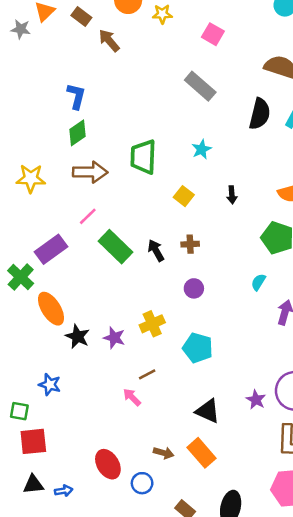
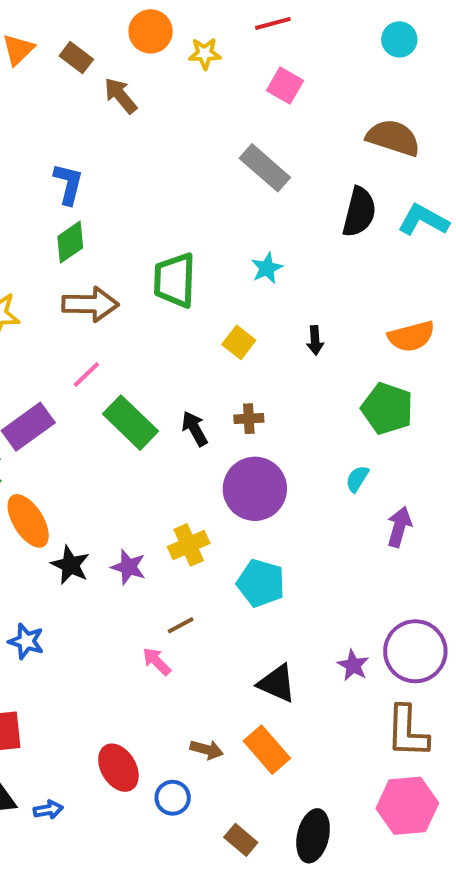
purple circle: (194, 288) -> (255, 489), size x2.0

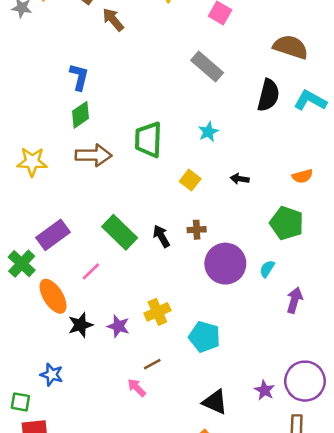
orange semicircle: (411, 336) -> (302, 176), size x0.7
black arrow: (315, 340) -> (240, 179), turned 102
pink line: (86, 374) -> (91, 271), moved
purple circle: (255, 489) -> (225, 264), moved
black star: (70, 565) -> (80, 325), turned 30

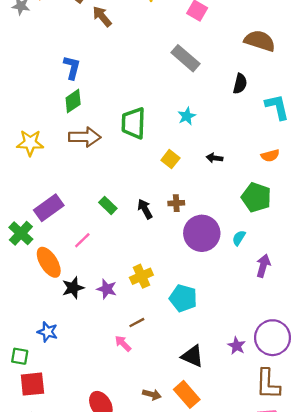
black semicircle: (268, 95) -> (240, 84), size x0.7
cyan L-shape: (310, 100) -> (277, 107), moved, turned 48
green rectangle: (120, 232) -> (108, 205), size x0.6

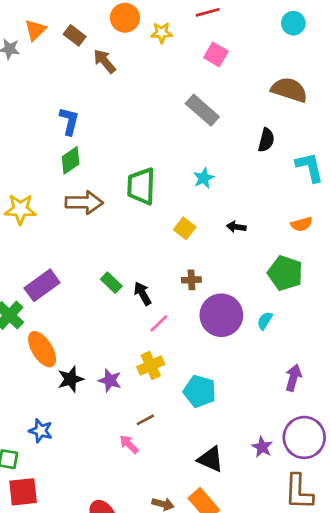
black arrow: (145, 209) -> (143, 294), moved
pink line: (82, 240) -> (159, 323), moved
purple arrow: (263, 266) -> (293, 378), moved

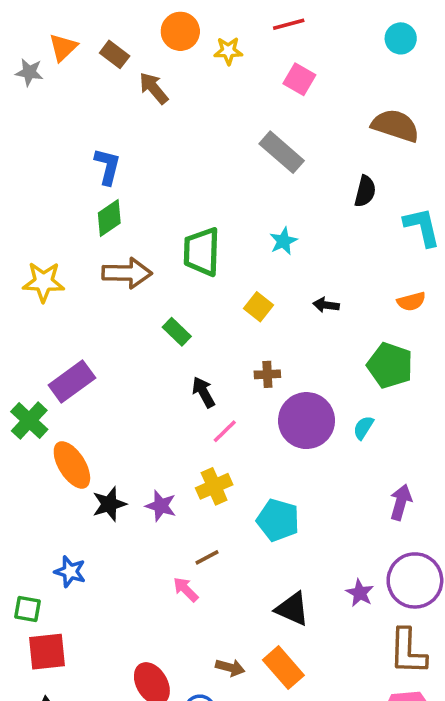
green rectangle: (111, 283) -> (177, 332), moved

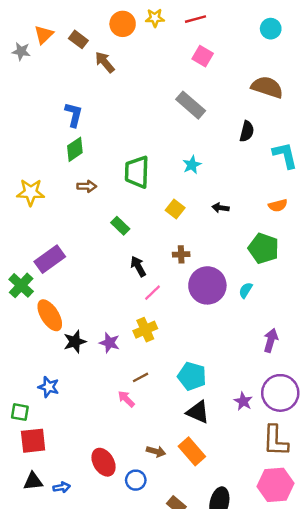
yellow star: (228, 51) -> (155, 18), moved
brown arrow: (127, 273) -> (87, 186), size x0.6
cyan pentagon: (278, 520) -> (192, 376), moved

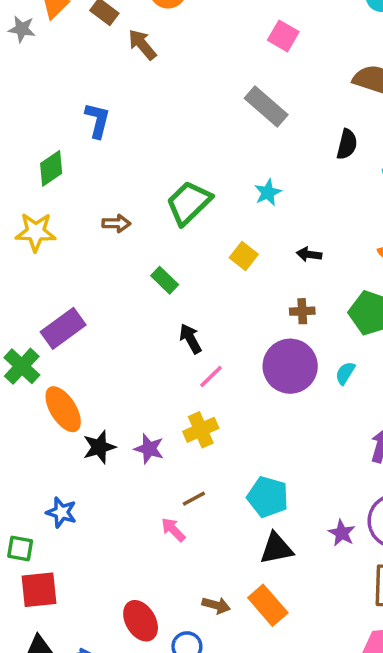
green diamond: (75, 149) -> (51, 168), moved
green trapezoid: (137, 172) -> (189, 203), turned 44
brown cross: (181, 254) -> (302, 311), moved
black triangle: (198, 412) -> (276, 549), turned -35

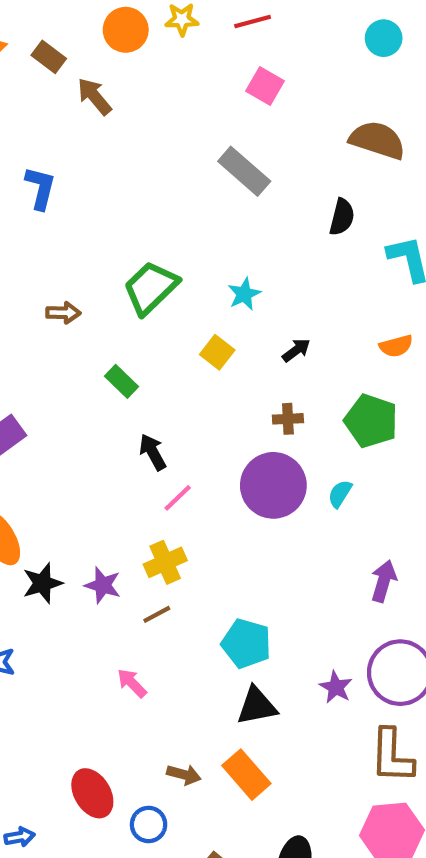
cyan star: (268, 192) -> (244, 294), moved
black arrow: (309, 254) -> (296, 350), turned 135
brown line: (194, 499) -> (157, 614), moved

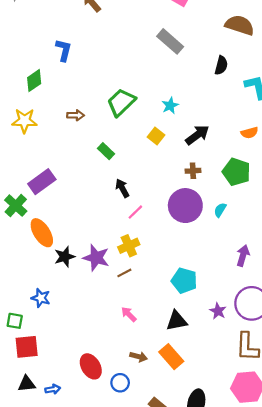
black arrow: (296, 350) -> (197, 135), size x1.6
purple star: (103, 585) -> (96, 258), size x1.4
cyan pentagon: (246, 643) -> (184, 281), moved
pink arrow: (132, 683) -> (129, 314), moved

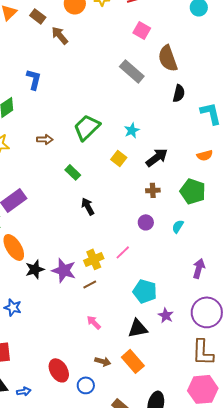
brown semicircle: (240, 25) -> (168, 58), moved, turned -128
purple circle: (185, 206) -> (146, 222), size x0.5
pink line: (135, 212) -> (123, 252), moved
purple star: (218, 311) -> (166, 315), moved

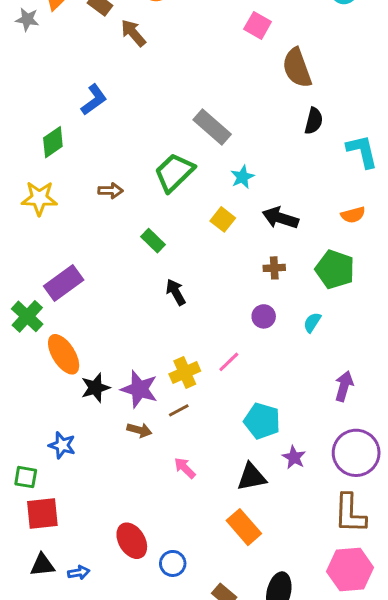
gray rectangle: (132, 71) -> (212, 127), moved
blue L-shape: (34, 79) -> (94, 100), turned 40
black arrow: (157, 157) -> (280, 218), turned -125
brown arrow: (103, 361) -> (139, 430), moved

